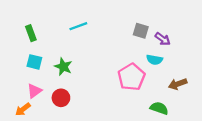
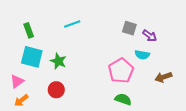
cyan square: (34, 62) -> (32, 57), size x1.5
pink triangle: (34, 91) -> (17, 81), moved
green semicircle: (159, 108) -> (123, 99), moved

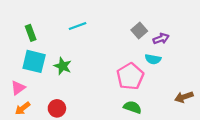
gray square: (129, 28) -> (139, 31), turned 32
purple arrow: (150, 36) -> (161, 39), turned -56
brown arrow: (163, 77) -> (184, 97), moved
red circle: (56, 90) -> (57, 108), moved

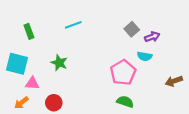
cyan square: (34, 61) -> (17, 64), moved
pink triangle: (18, 88) -> (32, 83), moved, turned 40
brown arrow: (184, 97) -> (174, 81), moved

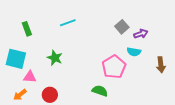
brown arrow: (174, 81) -> (161, 65), moved, turned -77
green semicircle: (125, 102) -> (100, 91), moved

